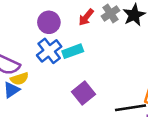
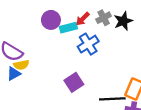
blue cross: (49, 51) -> (88, 44), moved
cyan rectangle: (73, 51) -> (68, 28), moved

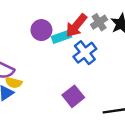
red arrow: (83, 19) -> (76, 26), size x1.5
yellow semicircle: (21, 65) -> (14, 83), turned 32

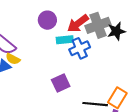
gray cross: (99, 22) -> (98, 25), size x1.6
cyan rectangle: (62, 37) -> (65, 40), moved

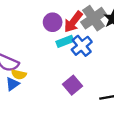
purple circle: (47, 20) -> (53, 22), moved

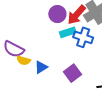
blue cross: (82, 46) -> (83, 37), turned -36
blue triangle: (12, 84) -> (41, 67), moved

